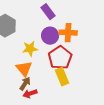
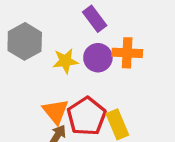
yellow star: (30, 49) -> (65, 61), moved
red pentagon: (60, 58) -> (87, 116), moved

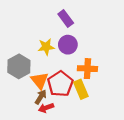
gray hexagon: (25, 41) -> (19, 66), moved
orange cross: (127, 53) -> (87, 69), moved

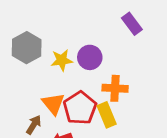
purple rectangle: (66, 19) -> (132, 24), moved
gray hexagon: (19, 66) -> (27, 48), moved
brown arrow: (41, 97) -> (34, 125), moved

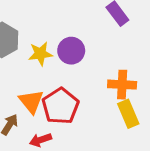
orange cross: (115, 88) -> (122, 85), moved
yellow rectangle: (107, 115) -> (128, 114), moved

